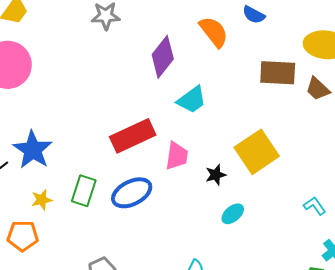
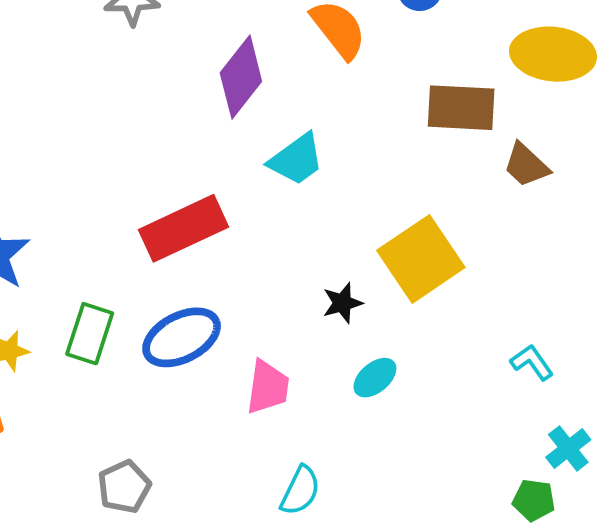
brown trapezoid: (318, 89) -> (526, 165), moved
pink trapezoid: (177, 156) -> (268, 387), moved

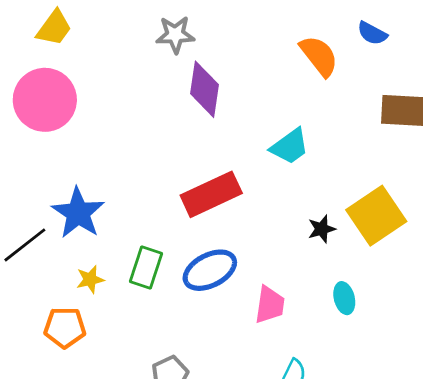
purple diamond: (241, 77) -> (205, 89), moved, turned -30
black star: (342, 303) -> (322, 229), moved
cyan ellipse: (375, 378) -> (344, 298), turned -64

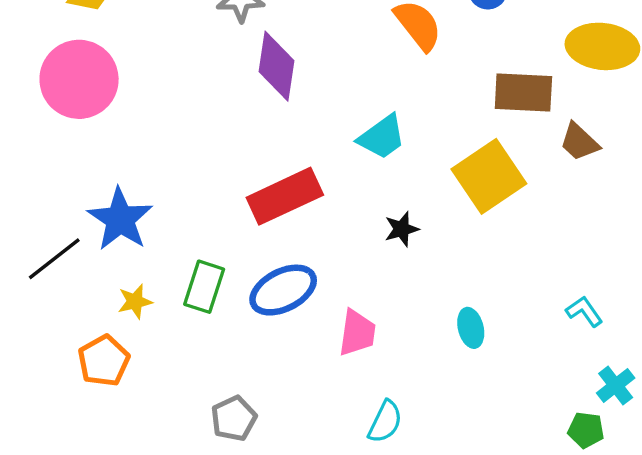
yellow square: (376, 216) -> (489, 176), moved
black star: (322, 229) -> (402, 229), moved
cyan ellipse: (344, 298) -> (471, 328), moved
orange pentagon: (65, 327) -> (104, 361), turned -30

